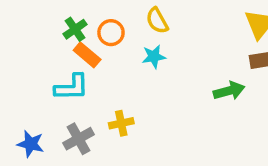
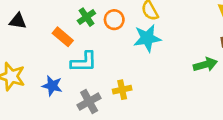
orange rectangle: (87, 55) -> (63, 37), moved
cyan star: (154, 57) -> (147, 38), size x1.5
blue star: (31, 144) -> (52, 86), moved

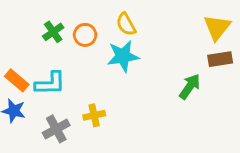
orange rectangle: (63, 37) -> (17, 80), moved
green arrow: (205, 65) -> (190, 86), turned -40

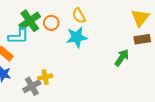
green cross: (53, 32) -> (30, 21), size x1.5
cyan L-shape: (50, 83) -> (19, 36), moved
yellow cross: (94, 115) -> (45, 77), moved

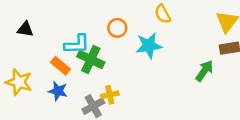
yellow semicircle: (79, 16) -> (163, 14), moved
green cross: (30, 21) -> (91, 59), moved, turned -30

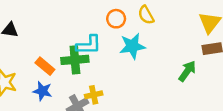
orange circle: (117, 28) -> (116, 19), moved
cyan L-shape: (77, 44) -> (89, 45), moved
green cross: (91, 59) -> (75, 60), turned -30

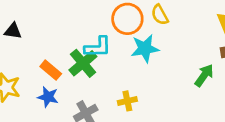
orange circle: (116, 19) -> (127, 19), size x1.5
green cross: (75, 60) -> (83, 63), turned -35
yellow cross: (94, 95) -> (127, 101), moved

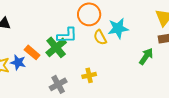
yellow semicircle: (160, 15) -> (100, 37), moved
cyan star: (145, 48) -> (118, 28), moved
blue star: (48, 97) -> (18, 62), moved

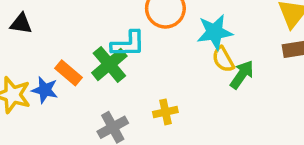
yellow semicircle: (100, 37) -> (223, 59), moved
green arrow: (146, 56) -> (242, 75), moved

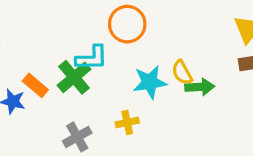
cyan star: (215, 32) -> (150, 82), moved
green arrow: (242, 75) -> (200, 87), turned 52

